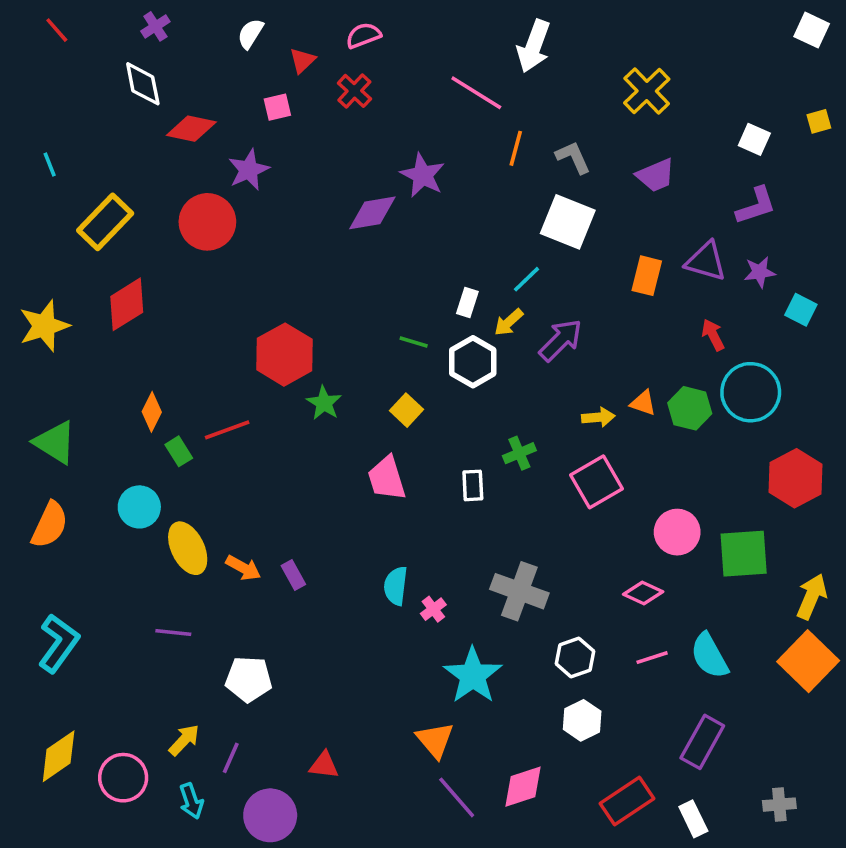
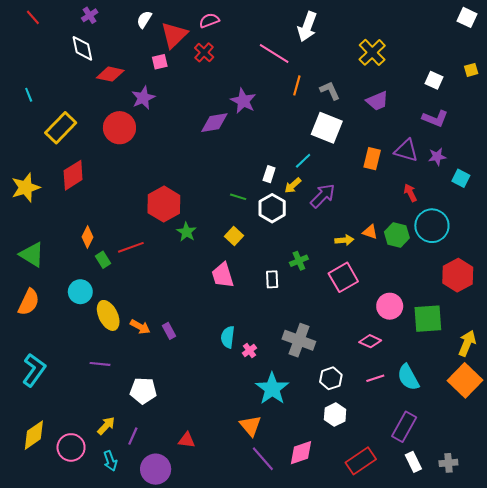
red triangle: (302, 60) -> (174, 35), size x1.8
purple L-shape: (756, 206) -> (435, 118), turned 40
white rectangle: (693, 819) -> (413, 462), moved

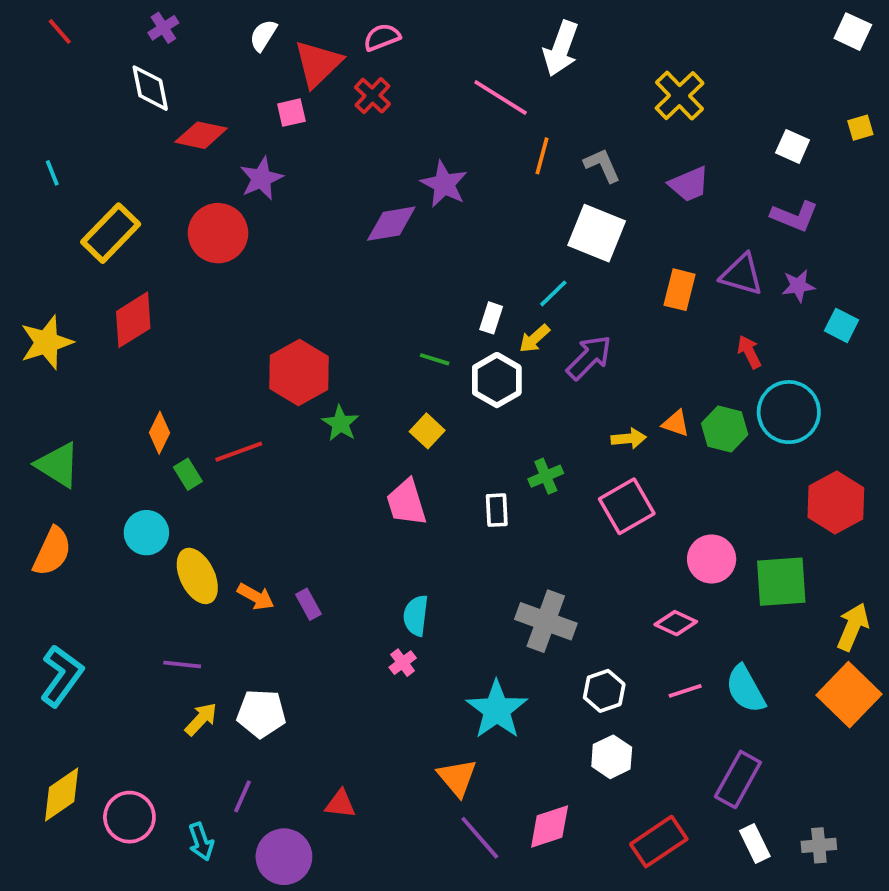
pink cross: (249, 350) -> (403, 663), moved
yellow arrow: (106, 426) -> (201, 719), moved

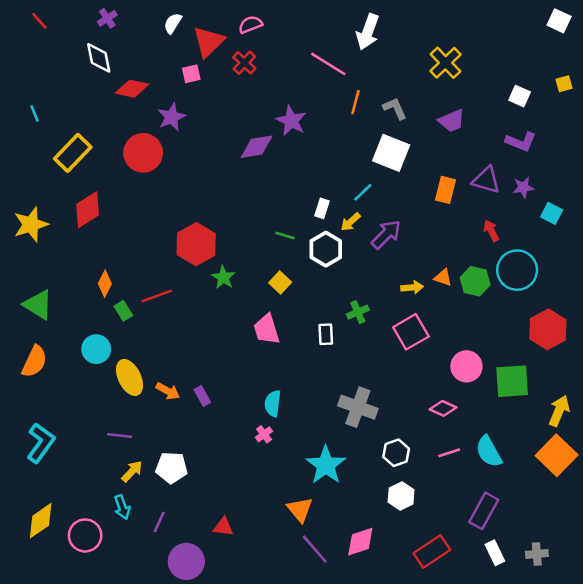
cyan arrow: (201, 842) -> (122, 507), moved

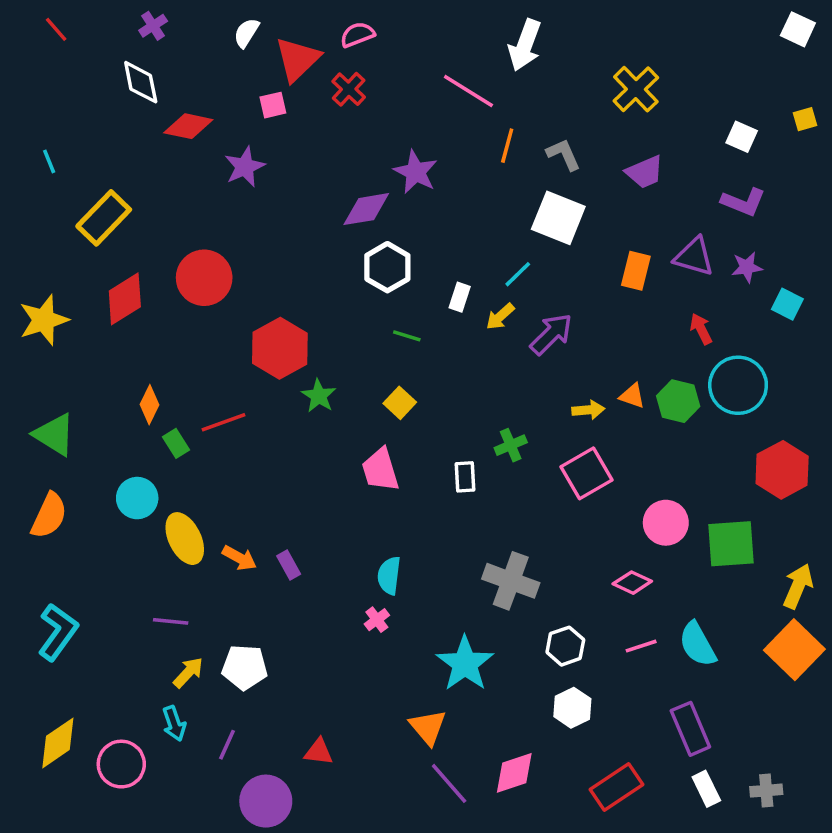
red circle: (143, 153) -> (204, 278), moved
white hexagon: (326, 249) -> (387, 267), moved
purple rectangle: (484, 511) -> (690, 729), turned -52

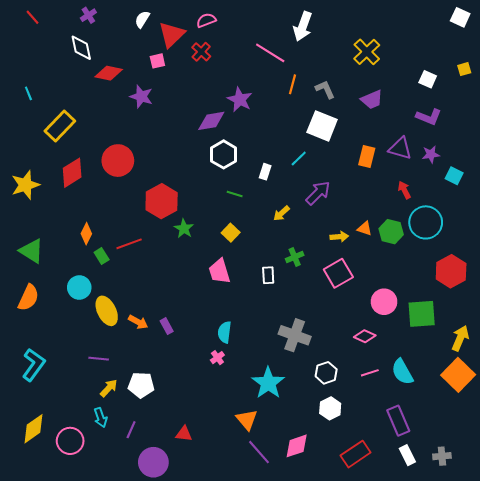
purple star: (245, 167) -> (141, 97), turned -30
yellow arrow: (500, 317) -> (281, 213), moved

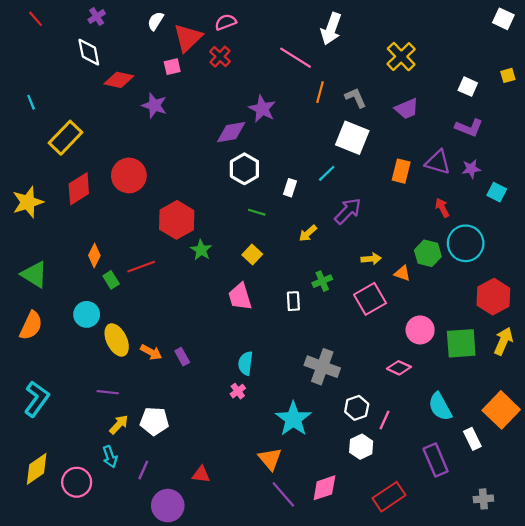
orange triangle: (365, 229) -> (402, 273), moved
yellow arrow: (460, 338) -> (503, 341), moved
pink line: (370, 373) -> (384, 420), moved, turned -48
white rectangle: (407, 455) -> (472, 439), moved

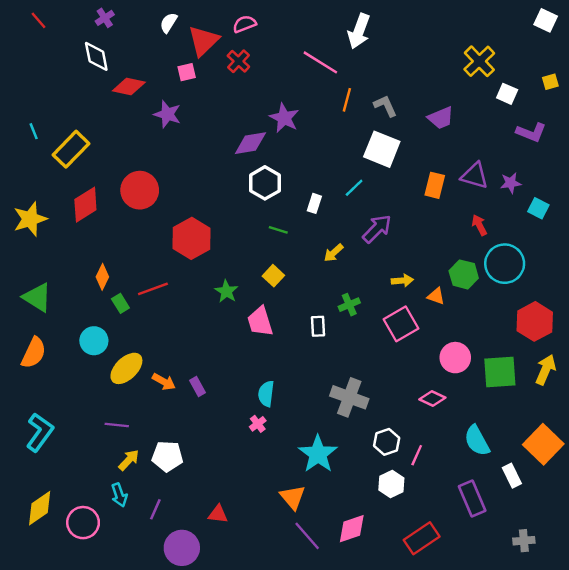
yellow cross: (401, 57) -> (479, 61), moved
cyan line: (31, 102) -> (34, 131), moved
purple L-shape: (469, 128) -> (531, 132), moved
green star: (201, 250) -> (226, 291), moved
yellow ellipse: (117, 340) -> (126, 368), turned 72

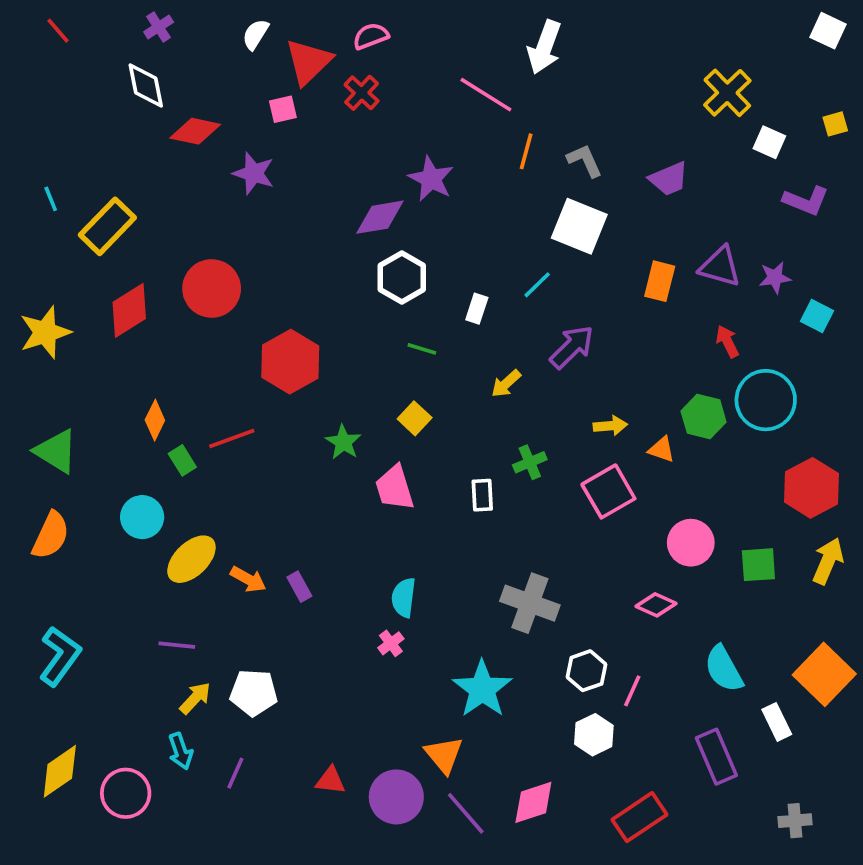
green square: (500, 372) -> (758, 565), size x0.7
purple circle: (182, 548) -> (396, 797), moved

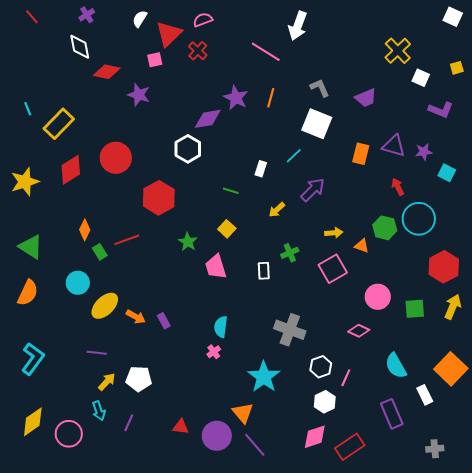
orange line: (526, 151) -> (271, 98), moved
white hexagon: (402, 278) -> (188, 149), moved
pink diamond: (533, 802) -> (315, 437), moved

